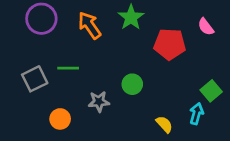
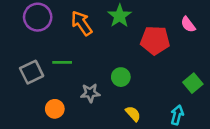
cyan arrow: (196, 114) -> (177, 115), moved
yellow semicircle: (164, 124) -> (133, 114), moved

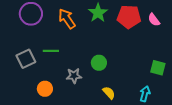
red pentagon: (155, 40) -> (129, 17), moved
green square: (193, 83) -> (158, 68), turned -35

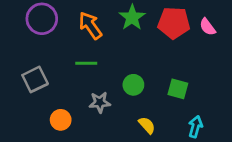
green line: (51, 51) -> (86, 63), moved
green square: (158, 68) -> (178, 89), moved

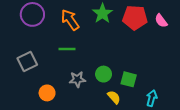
green circle: (133, 85) -> (104, 74), moved
green square: (178, 89) -> (129, 79), moved

